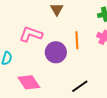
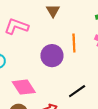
pink L-shape: (31, 34) -> (16, 26), moved

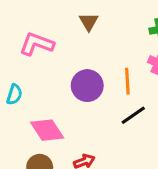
orange line: (74, 43) -> (127, 81), moved
black line: (77, 91) -> (133, 115), moved

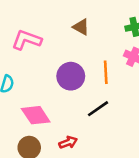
brown triangle: (89, 22) -> (81, 27), moved, turned -30
black line: (133, 115) -> (98, 109), moved

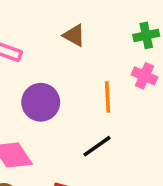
purple circle: (71, 76) -> (41, 102), moved

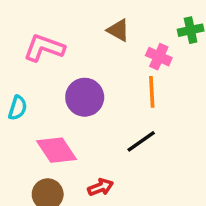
pink cross: (144, 76) -> (159, 57), moved

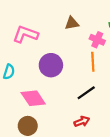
brown triangle: (118, 30) -> (72, 23), turned -40
red arrow: (101, 187) -> (82, 121), moved

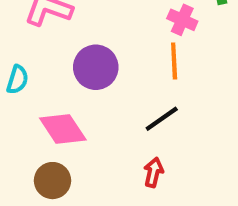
red arrow: (82, 121) -> (153, 172), turned -56

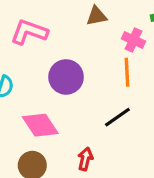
red arrow: (153, 172) -> (85, 159), moved

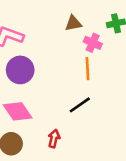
brown triangle: (97, 16) -> (73, 23), moved
purple circle: (66, 77) -> (20, 70), moved

